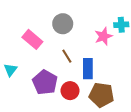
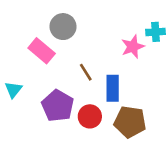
gray circle: (63, 24) -> (63, 27), moved

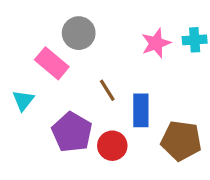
pink star: (133, 47) -> (156, 43), moved
cyan triangle: (13, 90) -> (23, 100), moved
brown pentagon: (130, 122) -> (181, 141), moved

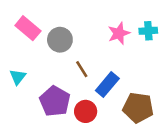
gray circle: (79, 33) -> (60, 40), moved
pink rectangle: (52, 63) -> (28, 28), moved
blue rectangle: (141, 110) -> (107, 85), turned 40

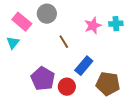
gray circle: (60, 40) -> (47, 14), moved
brown line: (82, 69) -> (64, 42), moved
cyan triangle: (18, 77) -> (13, 43), moved

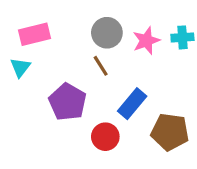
gray circle: (47, 14) -> (107, 33), moved
pink rectangle: (22, 22) -> (34, 34), turned -54
purple pentagon: (43, 79) -> (68, 102), moved

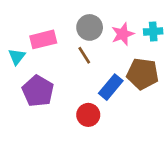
pink rectangle: (34, 34) -> (43, 39), moved
purple pentagon: (68, 102) -> (38, 91), moved
brown pentagon: (170, 132) -> (143, 74), moved

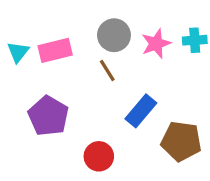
cyan triangle: (17, 57) -> (18, 52), moved
brown pentagon: (143, 74) -> (181, 141), moved
red circle: (88, 115) -> (99, 156), moved

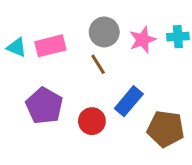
cyan triangle: (18, 52) -> (17, 47), turned -45
red circle: (99, 156) -> (92, 121), moved

